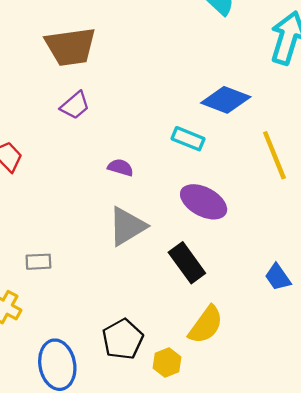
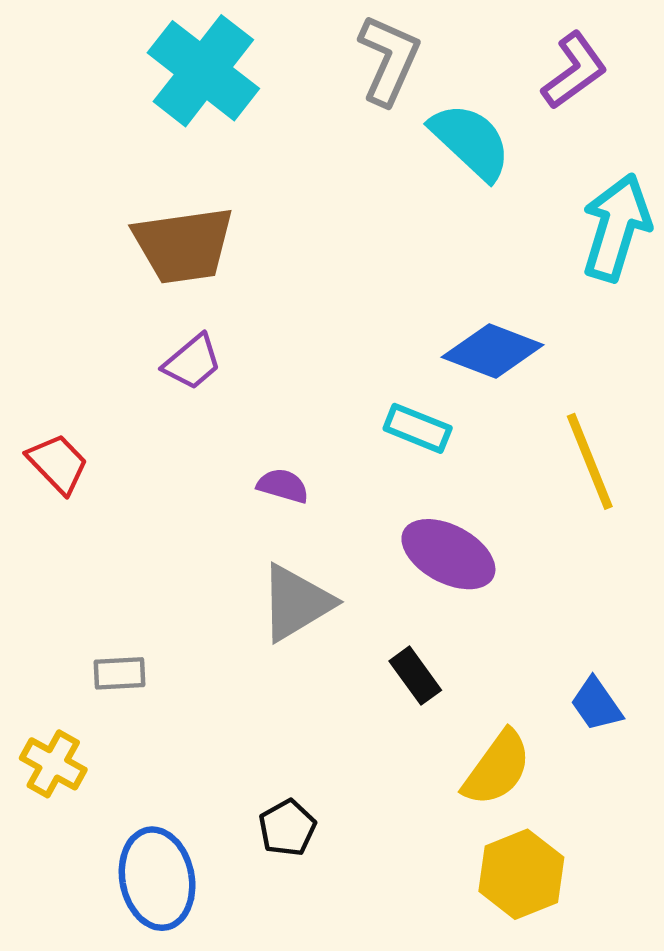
black rectangle: (187, 263) -> (415, 676), size x0.7
yellow semicircle: (206, 325) -> (497, 768), moved
black pentagon: (123, 339) -> (287, 828), size x0.7
yellow hexagon: (167, 362) -> (521, 874), moved, size x1.5

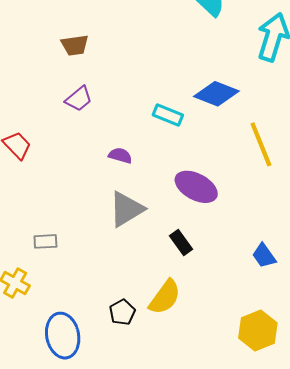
brown trapezoid: (184, 245) -> (75, 45), size x0.6
cyan rectangle: (418, 428) -> (168, 115), moved
yellow semicircle: (497, 768) -> (165, 297), moved
yellow hexagon: (521, 874) -> (258, 330), moved

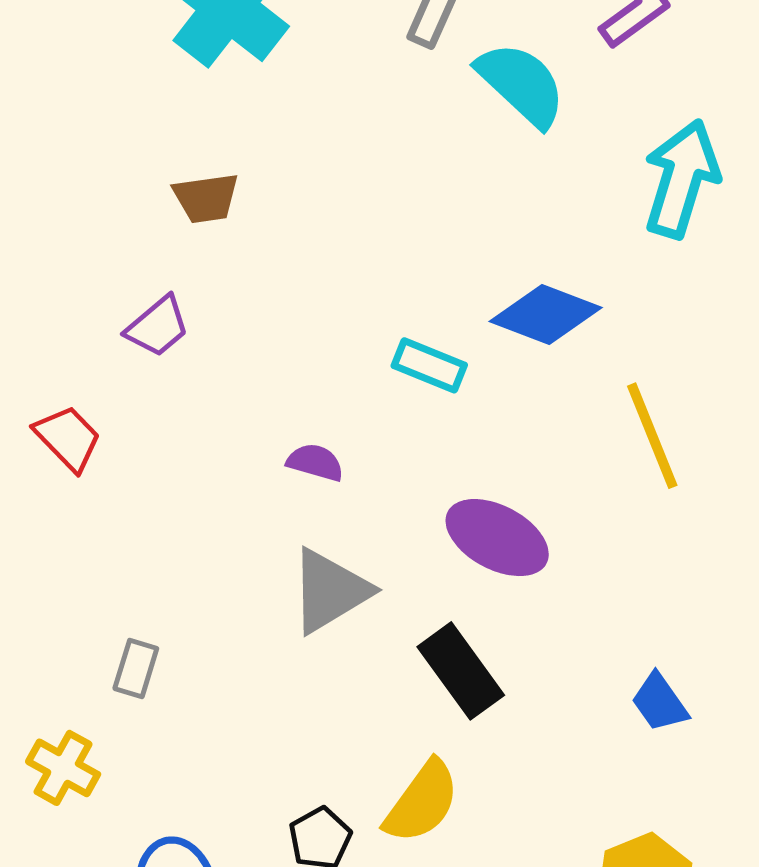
purple trapezoid: (79, 99) -> (158, 327), moved
gray rectangle: (45, 241) -> (136, 669), turned -70
black rectangle: (181, 242) -> (461, 671), size x1.5

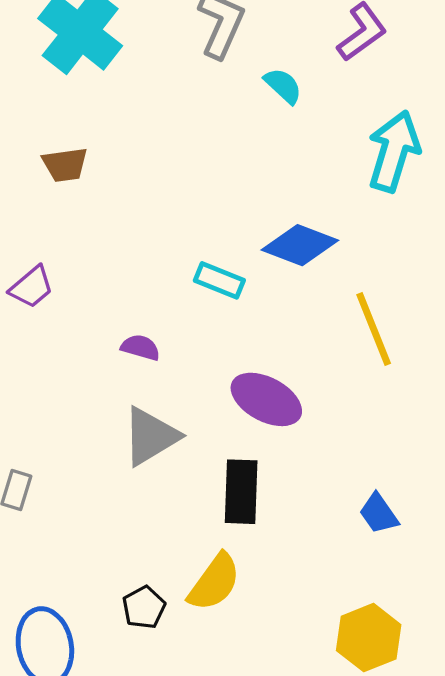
cyan semicircle: (521, 84) -> (283, 86), size x0.6
purple trapezoid: (158, 327) -> (31, 287), moved
black rectangle: (461, 671) -> (241, 492), turned 38

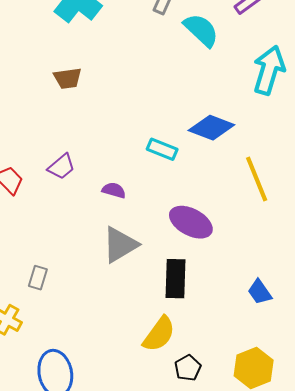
cyan semicircle: (283, 86) -> (201, 30), size x1.5
purple trapezoid: (31, 287) -> (61, 167), moved
black pentagon: (144, 607) -> (188, 368), moved

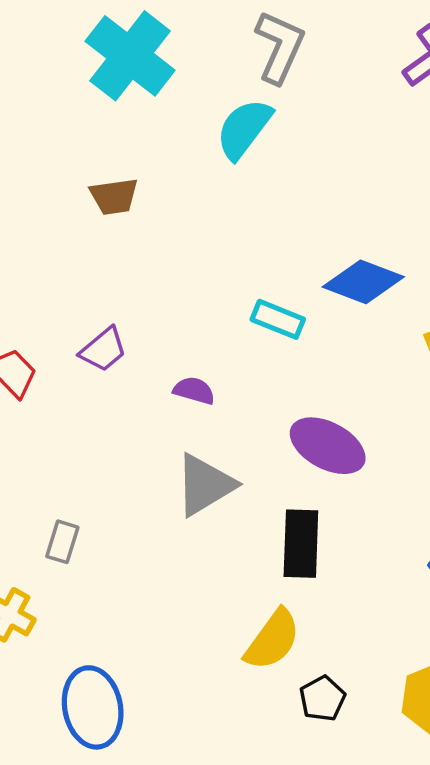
cyan semicircle: (201, 30) -> (244, 129), moved, turned -96

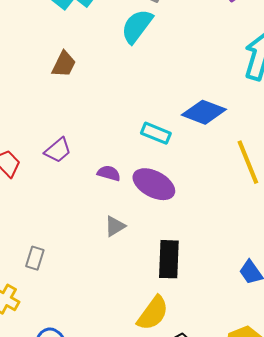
brown trapezoid: (114, 196) -> (64, 64), turned -56
purple ellipse: (328, 446) -> (154, 184), moved
gray triangle: (205, 485) -> (115, 226), size x0.6

